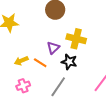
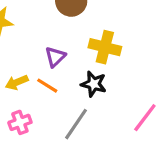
purple triangle: (53, 48) -> (55, 57), moved

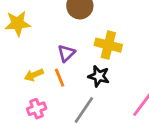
orange line: (47, 86) -> (60, 78), turned 36

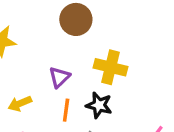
orange line: (60, 78) -> (66, 110), moved, turned 30

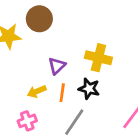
brown circle: (76, 19) -> (39, 19), moved
yellow arrow: (20, 104) -> (37, 91), moved

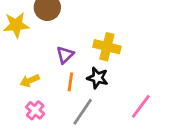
yellow arrow: (37, 91) -> (30, 81), moved
pink cross: (27, 121) -> (35, 110), turned -30

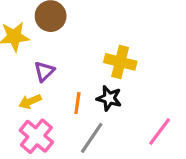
purple triangle: (65, 55) -> (44, 71), moved
pink cross: (35, 110) -> (36, 136), size x1.5

